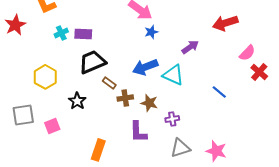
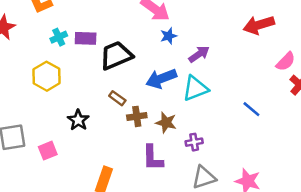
purple arrow: (190, 47) -> (199, 54), moved
black trapezoid: (92, 62) -> (116, 55), moved
cyan triangle: (173, 75) -> (195, 88), turned -45
yellow hexagon: (45, 77) -> (47, 76), moved

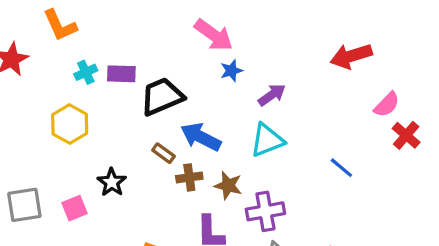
blue arrow: (161, 79) -> (201, 137), moved, turned 48
purple cross: (194, 142) -> (265, 211), size x1.6
pink square: (48, 151) -> (74, 208), moved

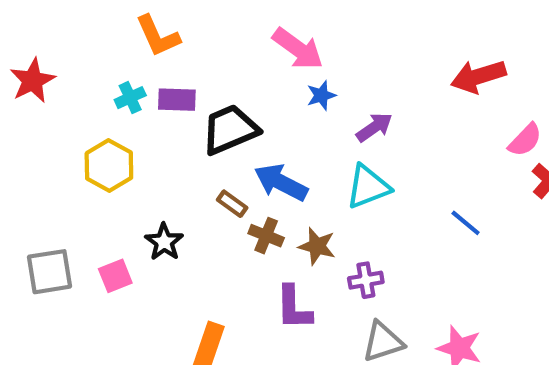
orange L-shape: (60, 25) -> (158, 36), moved
brown cross: (189, 177) -> (266, 236), turned 30
purple cross: (265, 211) -> (366, 280), size x0.7

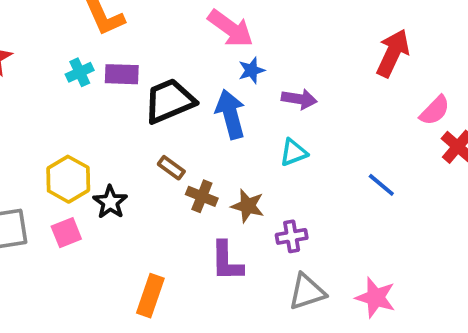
red arrow: (478, 76) -> (393, 53), turned 132
purple arrow: (374, 127) -> (299, 99), turned 44
yellow hexagon: (109, 165) -> (68, 179), moved
blue arrow: (281, 182) -> (230, 114), moved, turned 48
cyan triangle: (368, 187) -> (293, 152), size x0.7

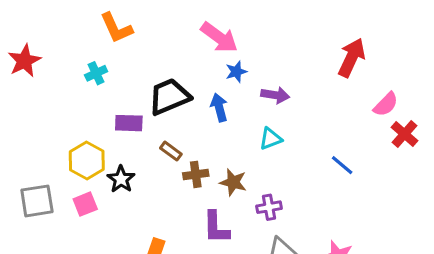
purple rectangle: (122, 74) -> (129, 123), moved
blue arrow: (230, 114) -> (219, 107), size x0.7
brown cross: (202, 196) -> (196, 174), turned -30

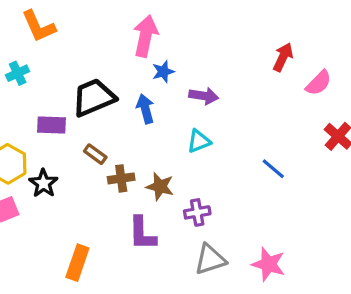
pink arrow: (219, 37) -> (145, 36), turned -114
red arrow: (352, 58) -> (283, 57), size x0.7
pink semicircle: (386, 104) -> (319, 83), moved

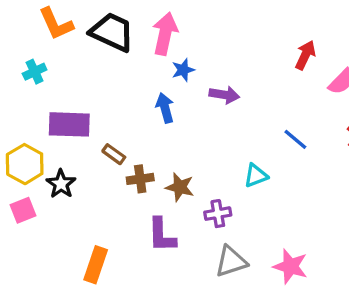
black trapezoid: (94, 97) -> (112, 32), moved, turned 48
purple rectangle: (52, 125) -> (69, 124), size x1.4
cyan triangle: (199, 141) -> (256, 176), moved
blue line: (273, 169) -> (295, 139), moved

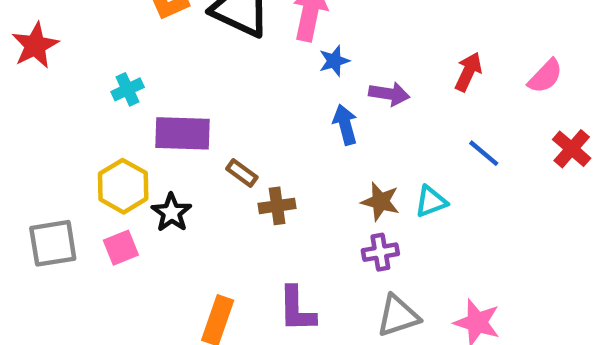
red arrow: (305, 55) -> (468, 72), moved
cyan cross: (35, 72) -> (128, 89), moved
blue arrow: (165, 108) -> (345, 125), moved
brown star: (180, 187) -> (380, 202), moved
purple L-shape: (162, 235) -> (297, 309), moved

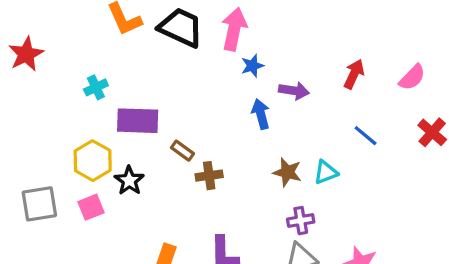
purple cross: (380, 252) -> (301, 221), moved

